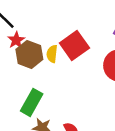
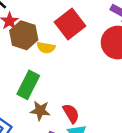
yellow semicircle: (52, 54) -> (46, 48), moved, turned -84

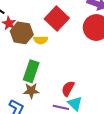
brown star: (40, 111) -> (31, 91), moved
red semicircle: (71, 113) -> (68, 89), turned -112

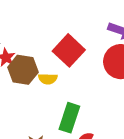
green rectangle: (31, 71) -> (69, 118), moved

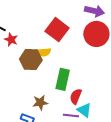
brown hexagon: (23, 70) -> (31, 59), moved

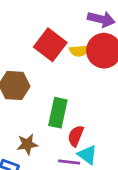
yellow semicircle: (44, 52) -> (79, 51), moved

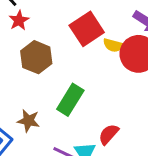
red semicircle: (76, 136) -> (109, 134), moved

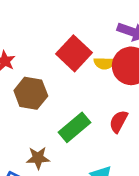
green rectangle: (70, 100) -> (75, 127), turned 32
red semicircle: (109, 134) -> (119, 121), moved

